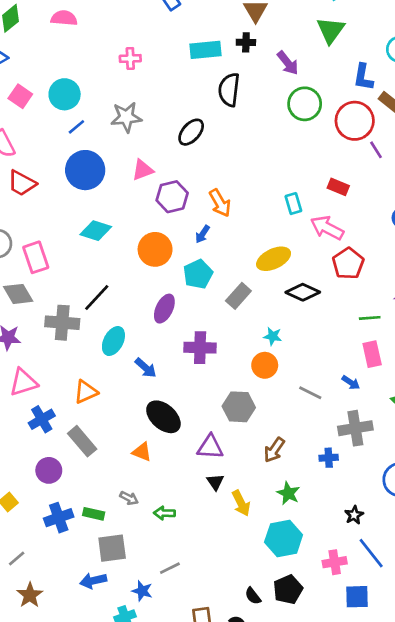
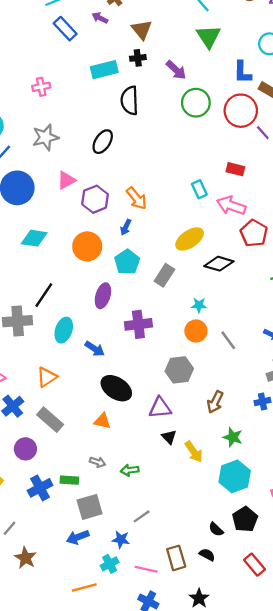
gray line: (310, 393) -> (228, 340), moved, turned 36

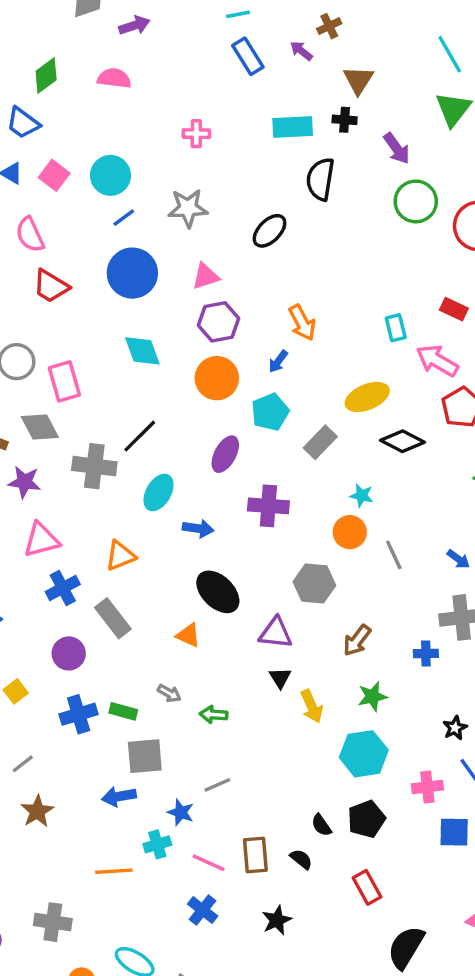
purple hexagon: (95, 199) -> (219, 322), moved
cyan diamond: (34, 238) -> (142, 351), turned 50
blue arrow: (95, 349) -> (198, 529), turned -36
green star: (233, 437) -> (372, 696), turned 30

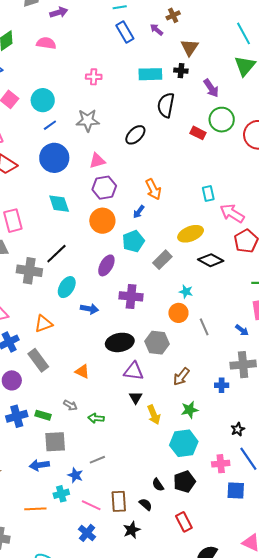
red rectangle: (454, 309) -> (198, 133), moved
black ellipse: (218, 592) -> (120, 342), moved, turned -56
black star: (277, 920) -> (132, 530), moved

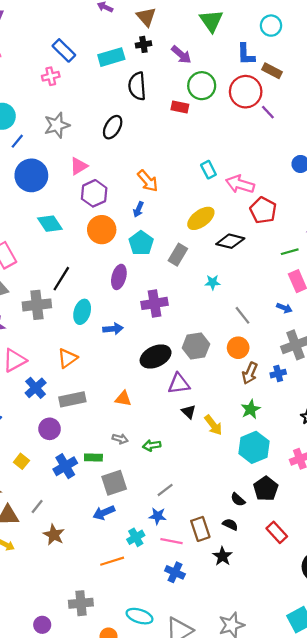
blue rectangle: (125, 32) -> (64, 50), moved
orange circle: (178, 313) -> (238, 348), moved
gray rectangle: (38, 360) -> (72, 399), turned -50
brown arrow: (181, 377) -> (250, 373), moved
blue star: (75, 475) -> (158, 516), moved

